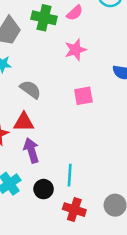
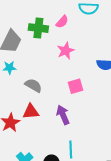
purple arrow: (31, 150) -> (63, 115), moved

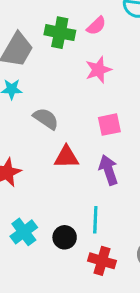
red triangle: (31, 112) -> (66, 157), moved
purple arrow: (63, 115) -> (108, 170), moved

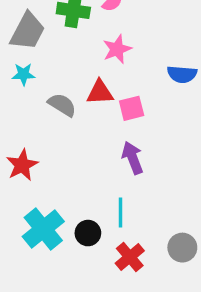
red triangle: (66, 157) -> (100, 92), moved
cyan cross: (24, 232) -> (43, 229), size x1.4
red cross: (102, 261) -> (130, 257), turned 36

